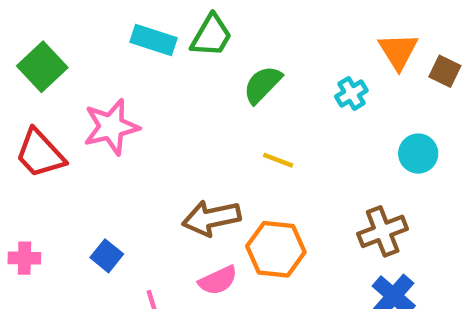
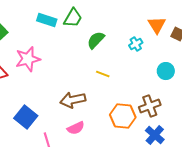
orange hexagon: (276, 249) -> (123, 116), moved
blue square: (107, 256) -> (26, 117), size x1.6

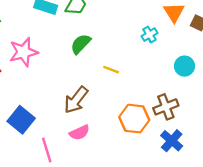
green semicircle: (96, 40) -> (81, 44), moved
brown arrow: (73, 100) -> (76, 100), turned -40

